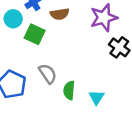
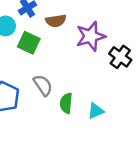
purple star: (104, 18) -> (91, 36), moved
cyan triangle: (97, 97) -> (96, 111), turned 35

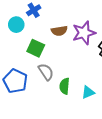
brown semicircle: (56, 21) -> (59, 31), moved
green square: (29, 43) -> (36, 48), moved

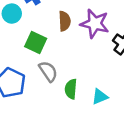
brown semicircle: (59, 31) -> (65, 21), turned -84
purple star: (84, 33) -> (95, 24), turned 30

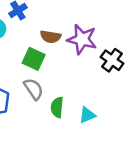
brown semicircle: (65, 21) -> (51, 37), turned 102
green square: (36, 42) -> (34, 59), moved

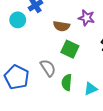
purple star: (82, 39) -> (87, 18), moved, size x0.7
green square: (34, 59) -> (70, 49), moved

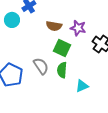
purple star: (87, 18) -> (78, 28), moved
green semicircle: (67, 82) -> (62, 70), moved

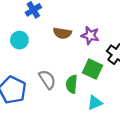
cyan circle: (12, 20) -> (19, 40), moved
green square: (62, 48) -> (92, 69), moved

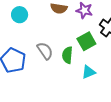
green square: (92, 69) -> (86, 41), turned 36

